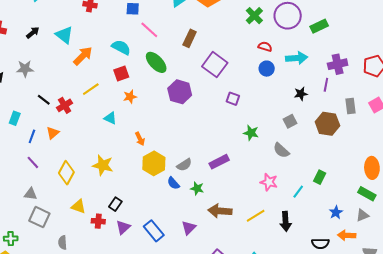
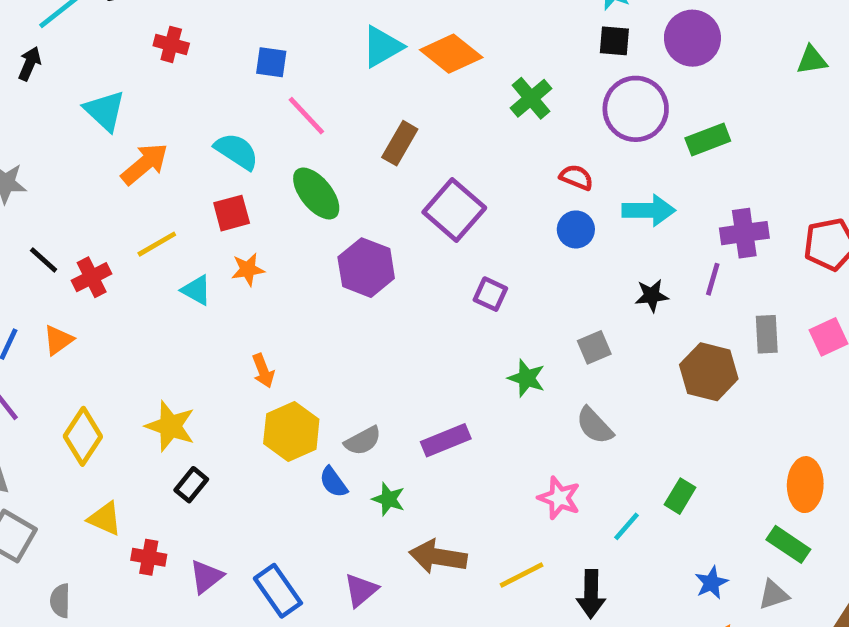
green cross: (254, 16) -> (531, 98), moved
black arrow: (33, 33) -> (30, 64), moved, turned -32
cyan triangle: (110, 118) -> (196, 290), moved
gray square: (290, 121) -> (594, 347), moved
black rectangle: (115, 204) -> (191, 485), moved

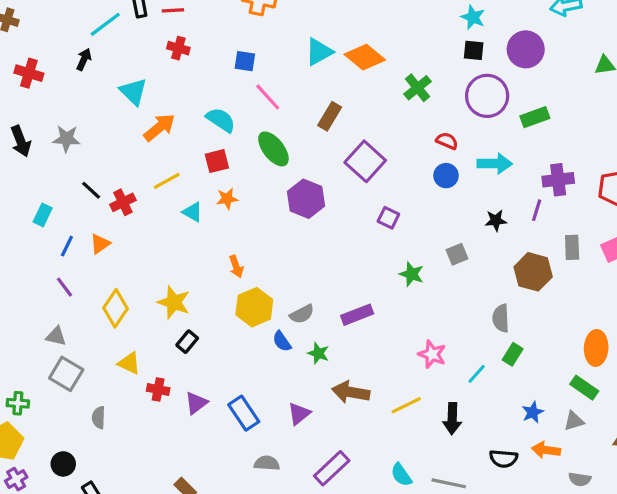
gray semicircle: (595, 426) -> (501, 318), moved, turned 40

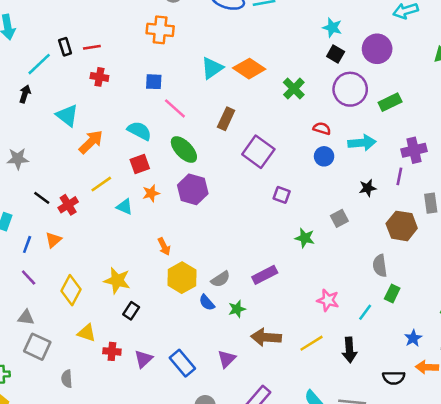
black square: (474, 50) -> (336, 54), turned 30
purple hexagon: (306, 199) -> (193, 189), moved
green star: (318, 353) -> (237, 309), turned -30

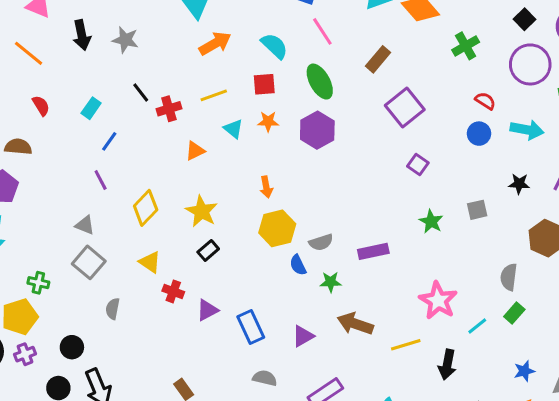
orange triangle: (53, 240) -> (195, 151), moved
pink star: (328, 300) -> (438, 301), size x1.4

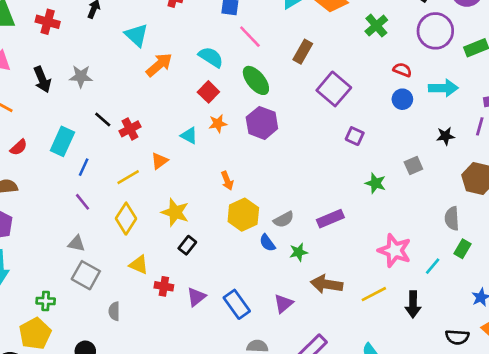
red square: (264, 84) -> (208, 92), turned -30
yellow line: (214, 95) -> (128, 177), moved
red semicircle: (41, 106) -> (19, 147), turned 90
cyan rectangle: (91, 108) -> (62, 141), size x1.5

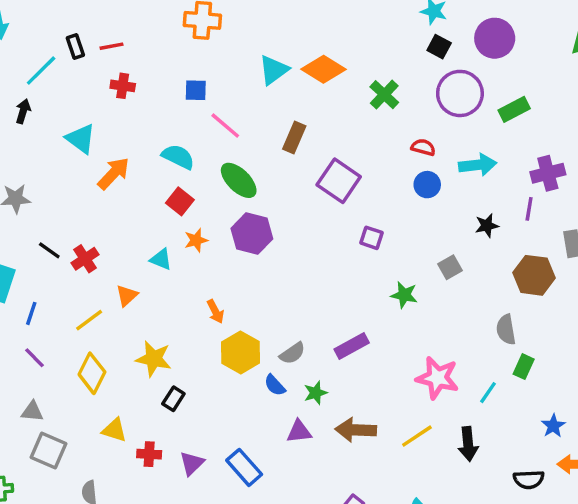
purple triangle: (283, 304) -> (299, 432), moved, turned 40

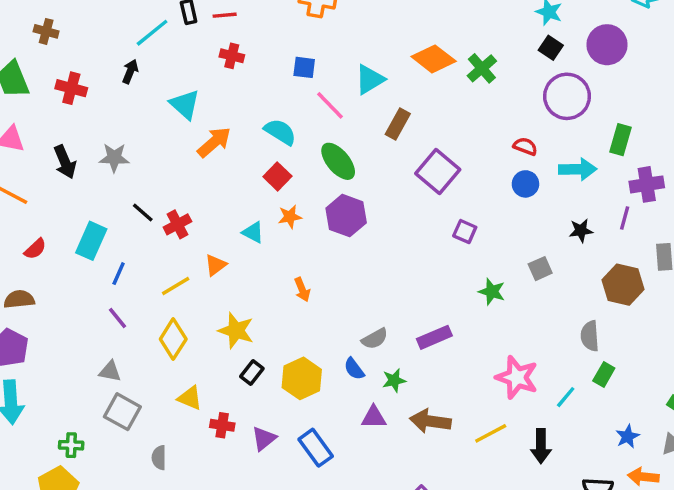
cyan triangle: (274, 70) -> (370, 79), moved
green cross: (384, 95) -> (482, 68), moved
green rectangle: (514, 109) -> (621, 140), moved, turned -52
yellow hexagon: (241, 352) -> (302, 378), moved

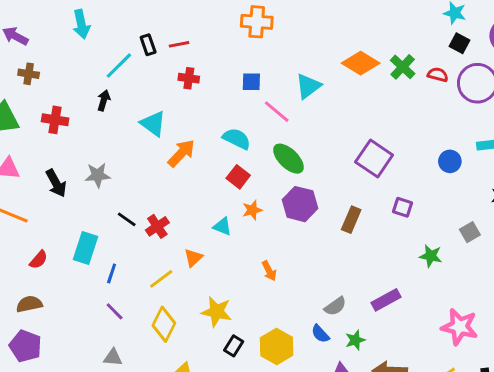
brown rectangle: (398, 124) -> (351, 220), moved
red semicircle: (525, 146) -> (438, 75), moved

